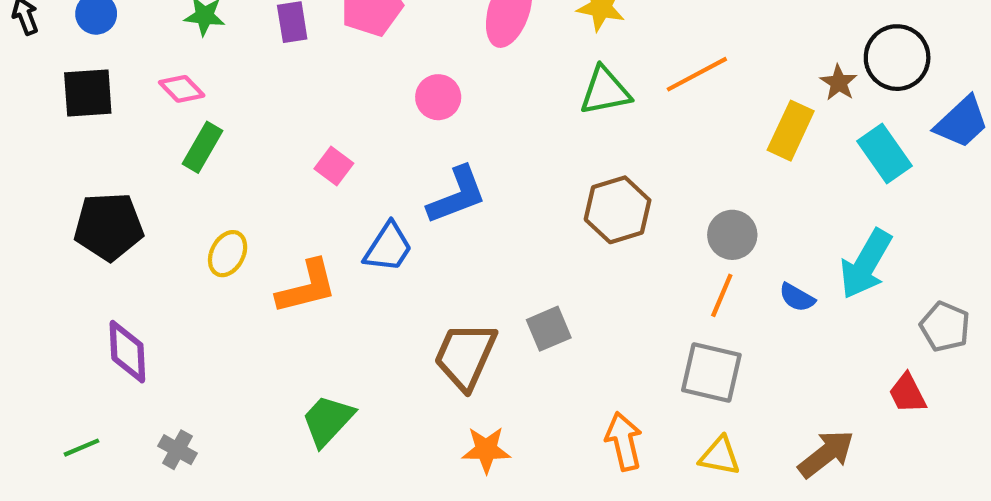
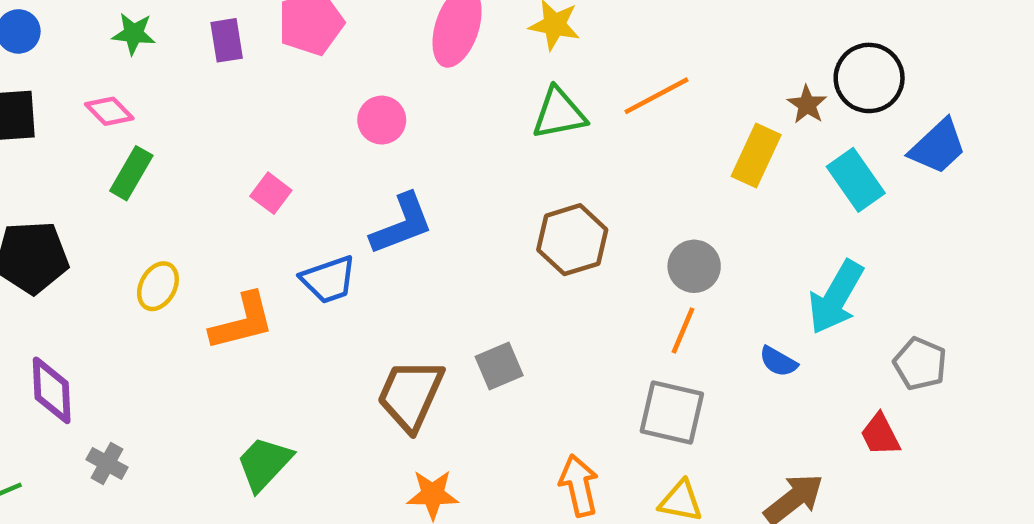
blue trapezoid: (388, 247) -> (329, 280), turned 38
blue semicircle: (797, 297) -> (778, 362), moved
gray cross: (177, 450) -> (107, 463), moved

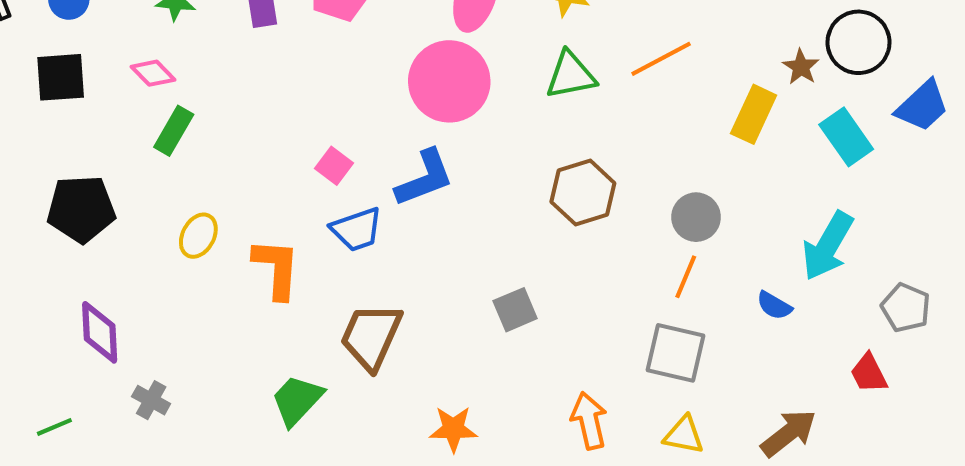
pink circle: (382, 120) -> (449, 81), moved, size x1.8
pink square: (271, 193) -> (334, 166), moved
orange L-shape: (242, 322) -> (276, 269), turned -72
brown trapezoid: (411, 395) -> (371, 336), moved

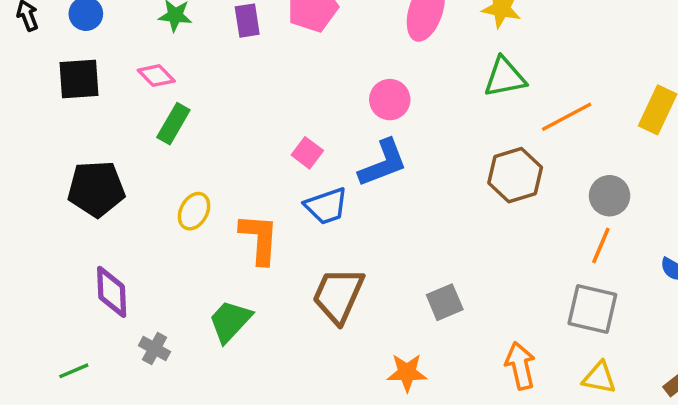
orange line: (661, 59) -> (567, 117), moved
pink circle: (449, 81) -> (390, 100), moved, size x0.6
gray square: (515, 310) -> (445, 302), moved
green trapezoid: (297, 400) -> (230, 321), moved

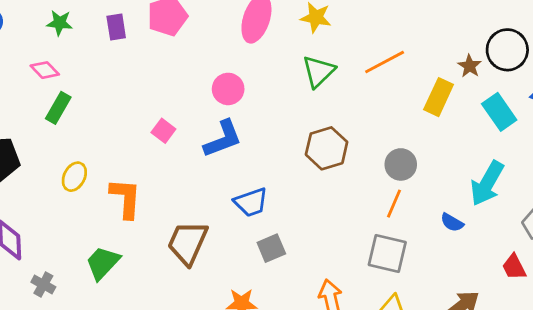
green triangle: (505, 77) -> (318, 71), turned -33
orange line: (567, 117) -> (385, 62), moved
blue trapezoid: (326, 206) -> (251, 202), moved

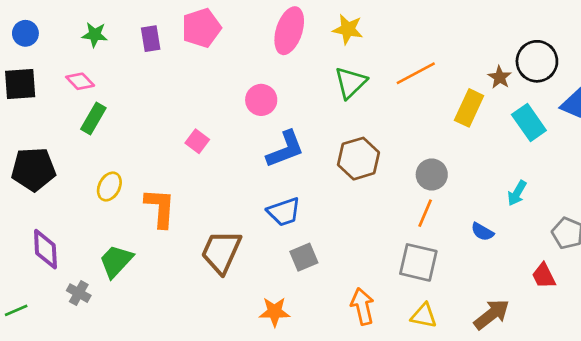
blue L-shape: (223, 139) -> (285, 149), moved
cyan arrow: (487, 183) -> (517, 193), size x0.6
green trapezoid: (103, 263) -> (116, 261), moved

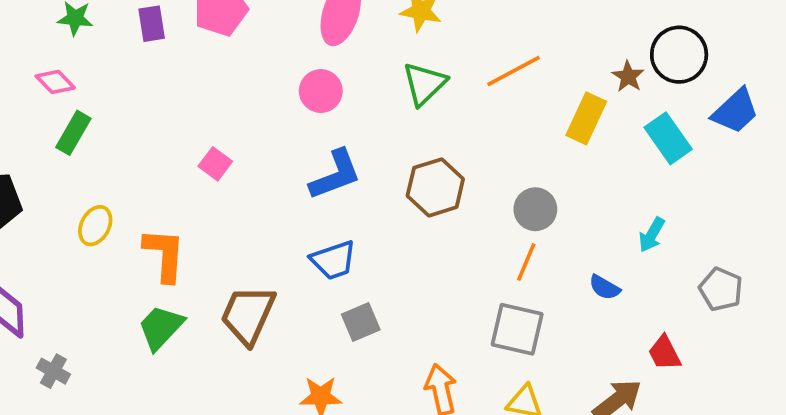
pink circle: (261, 100) -> (321, 91), moved
green trapezoid: (116, 261) -> (161, 327), moved
red trapezoid: (544, 276) -> (664, 353), moved

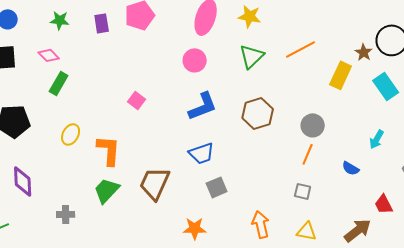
gray square: (517, 329) -> (303, 191), size x0.6
gray cross: (53, 371) -> (66, 214), moved, turned -30

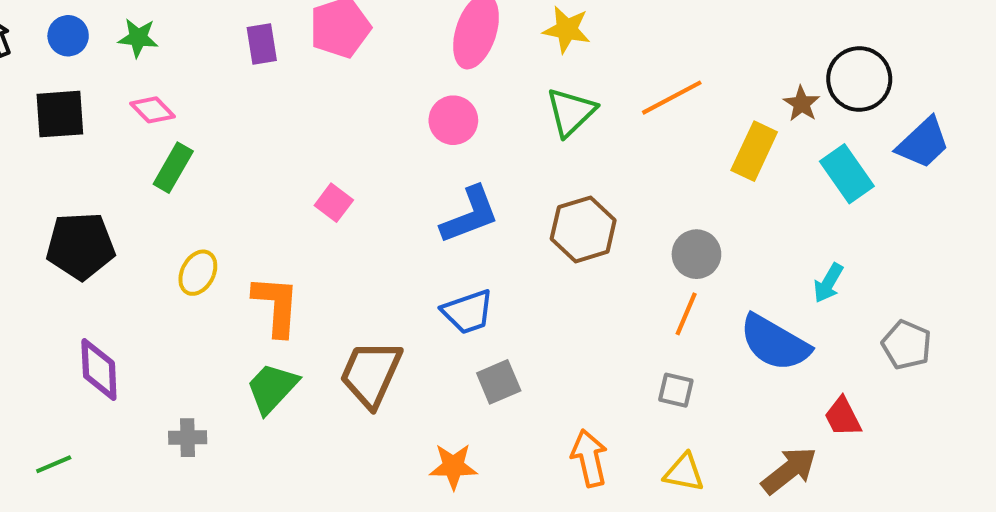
green star: (60, 20) -> (138, 38), moved
blue semicircle: (351, 168) -> (775, 343), size x2.0

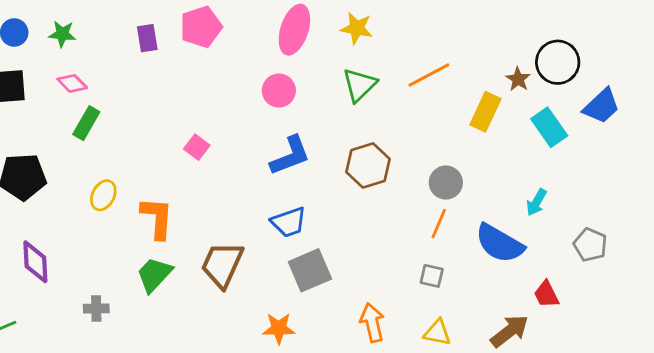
gray square: (499, 382) -> (310, 270), size x1.4

